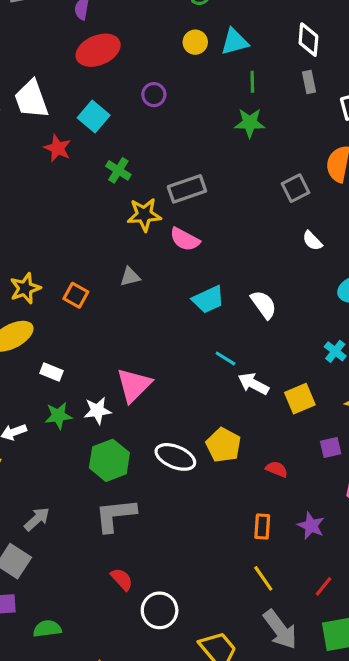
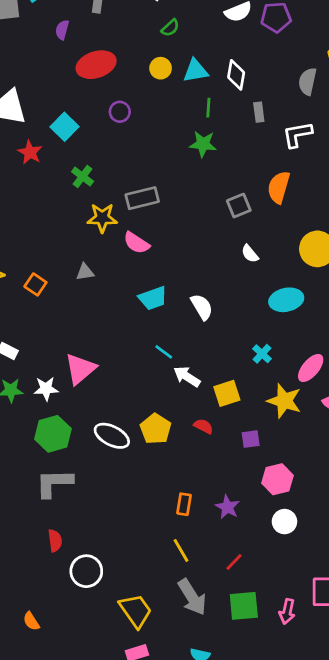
white diamond: (308, 40) -> (236, 75), moved
red ellipse: (98, 50) -> (96, 65), moved
red semicircle: (277, 469) -> (203, 426), moved
red semicircle: (122, 579) -> (55, 541), turned 30

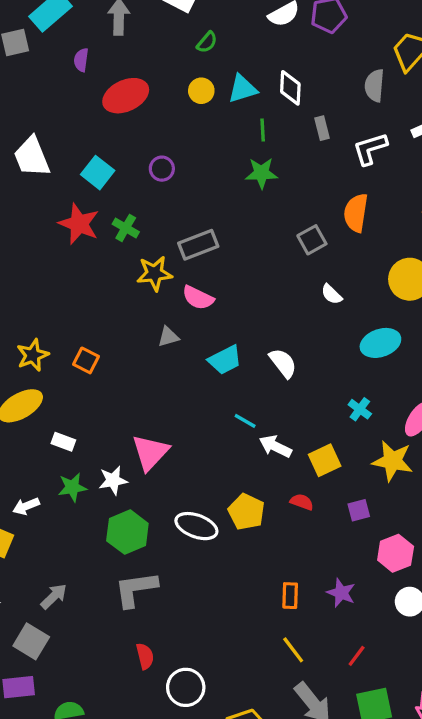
purple circle: (120, 112) -> (162, 169), moved
red star: (30, 152) -> (79, 224), moved, size x1.4
gray triangle: (85, 272) -> (168, 337), moved

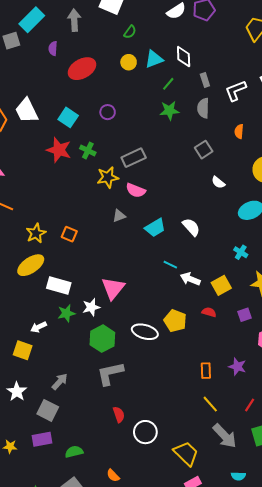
gray semicircle: (374, 85) -> (203, 108), moved
green line: (263, 130) -> (168, 84), turned 48
orange semicircle: (356, 213) -> (239, 131), moved, size x0.6
white rectangle: (63, 442) -> (59, 286), size x1.6

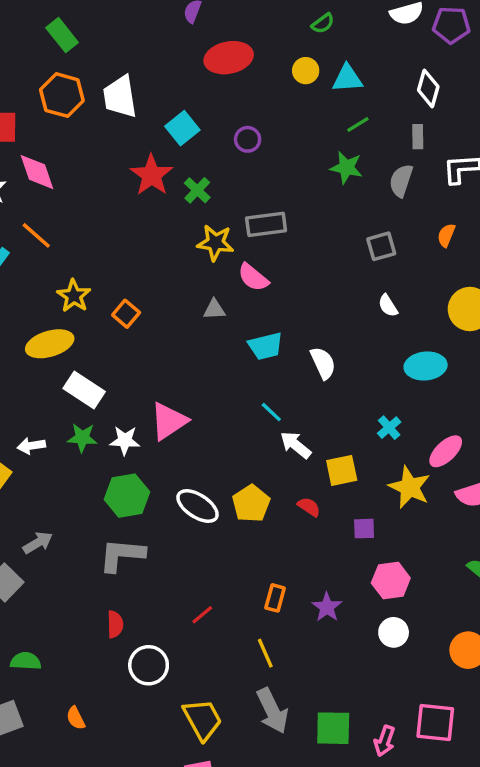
white diamond: (184, 56) -> (428, 88), moved
yellow star: (36, 233) -> (74, 296), turned -30
red line: (250, 405) -> (202, 615), moved

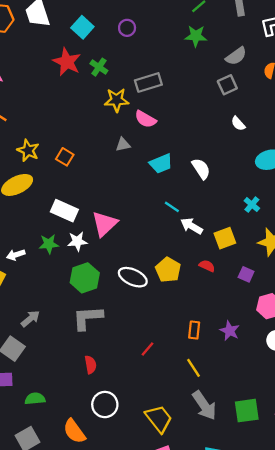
gray semicircle: (401, 181) -> (236, 56), moved, turned -135
white rectangle: (84, 390) -> (64, 211), moved
purple square: (364, 529) -> (246, 274), turned 35
white circle: (149, 665) -> (105, 405), moved
orange semicircle: (76, 718) -> (74, 431), size x1.6

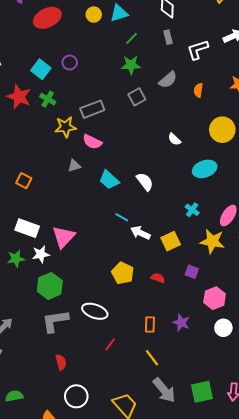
cyan square: (82, 27) -> (41, 69), moved
gray square: (227, 85) -> (137, 97), moved
cyan trapezoid: (161, 163) -> (109, 180), turned 70
red semicircle: (207, 266) -> (158, 278), moved
white ellipse: (133, 277) -> (95, 311), moved

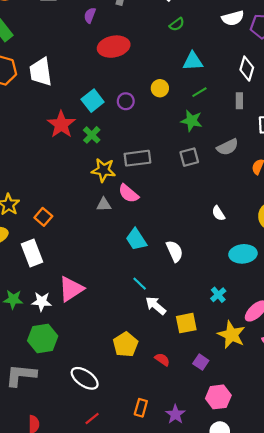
yellow circle: (94, 15) -> (160, 88), moved
gray triangle: (74, 166) -> (104, 205), moved
white rectangle: (27, 228) -> (32, 253), moved, turned 35
gray L-shape: (55, 321) -> (21, 375), moved

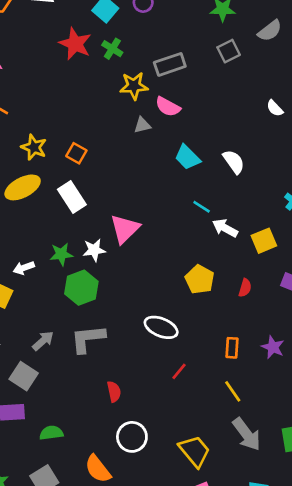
green hexagon: (43, 338) -> (81, 288), moved
red semicircle: (162, 359) -> (245, 288), turned 84

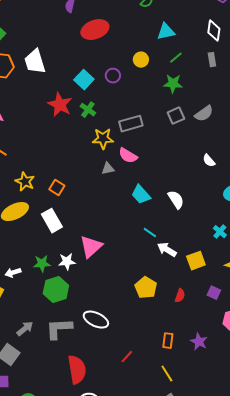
gray semicircle: (270, 31) -> (204, 114), moved
white ellipse: (161, 327) -> (96, 320), moved
red semicircle: (114, 392) -> (77, 370), size x1.8

